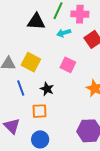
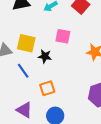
black star: (47, 89) -> (45, 56), moved

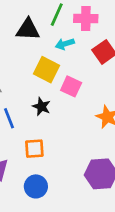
yellow square: (26, 43) -> (47, 70), moved

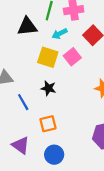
pink square: (71, 86) -> (72, 57), moved, turned 35

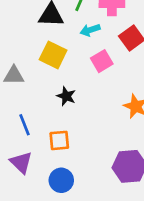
yellow square: (48, 57) -> (53, 55), moved
blue line: (23, 102) -> (24, 125), moved

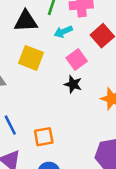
black star: (66, 96) -> (73, 84), moved

